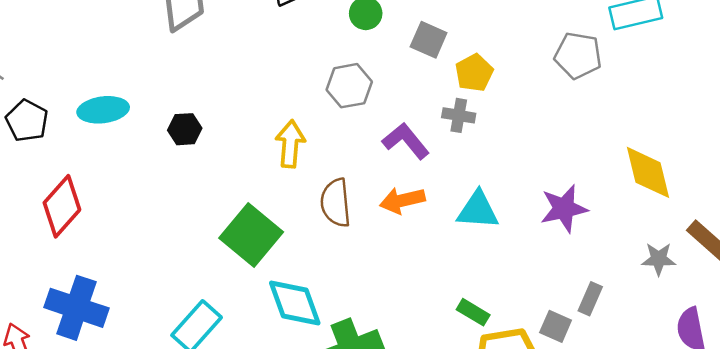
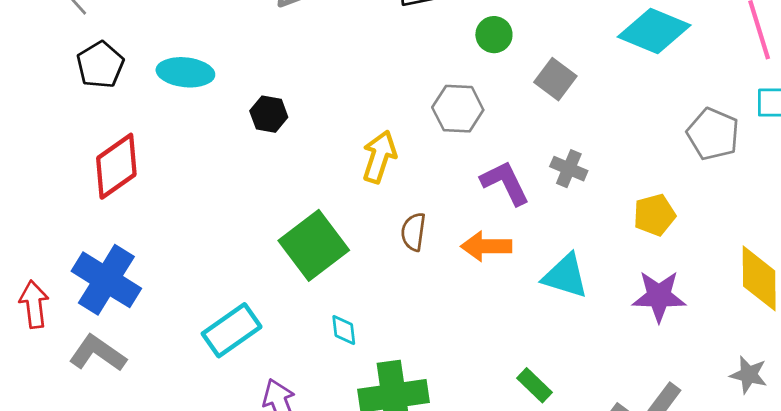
yellow pentagon: (474, 73) -> (654, 215), moved
brown semicircle: (336, 203) -> (413, 232), size x0.7
cyan diamond: (295, 303) -> (344, 330), size x0.5

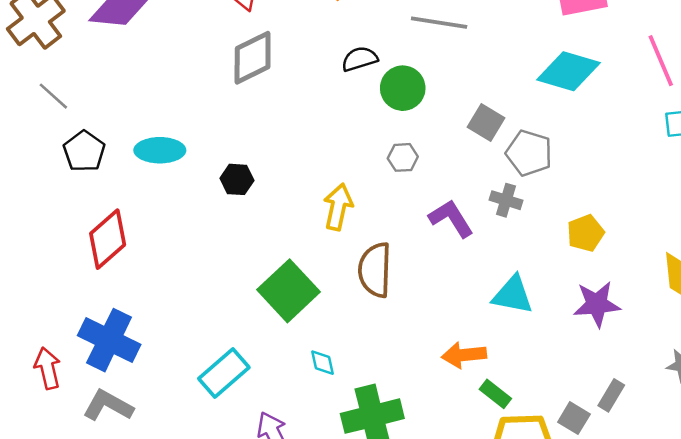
green circle: (494, 35) -> (403, 88), moved, size x1.4
gray hexagon: (458, 109) -> (403, 157), size x0.7
gray pentagon: (713, 134) -> (529, 153), moved
brown semicircle: (413, 232) -> (375, 270), size x1.6
orange arrow: (486, 246) -> (464, 355), moved

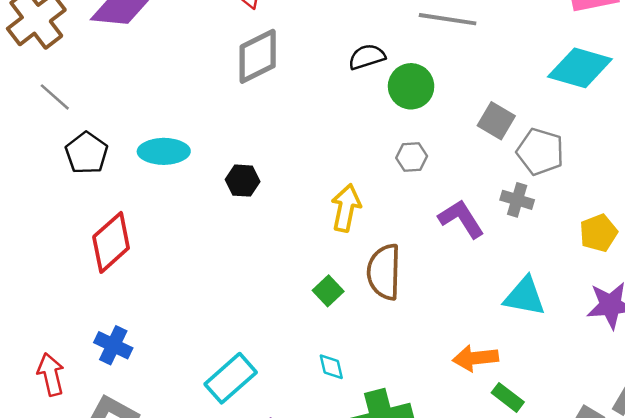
green square: (289, 291) -> (328, 291), moved, size x0.5
blue cross: (109, 340) -> (113, 345), size x0.6

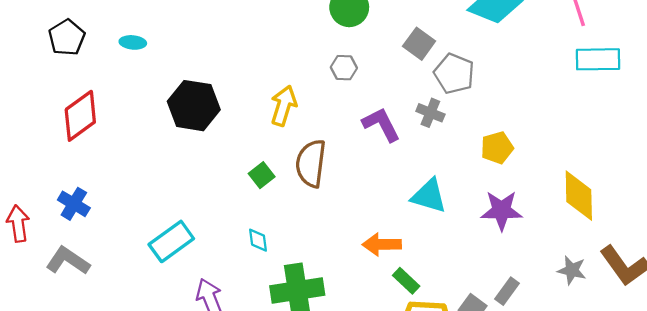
cyan ellipse: (164, 151) -> (133, 42), size x0.6
black hexagon: (243, 181) -> (194, 106), moved, size x1.8

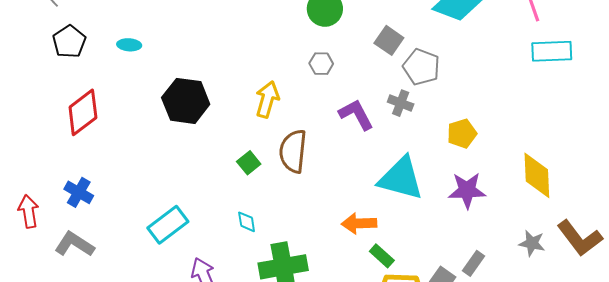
cyan triangle: (429, 196) -> (401, 178), size x1.4

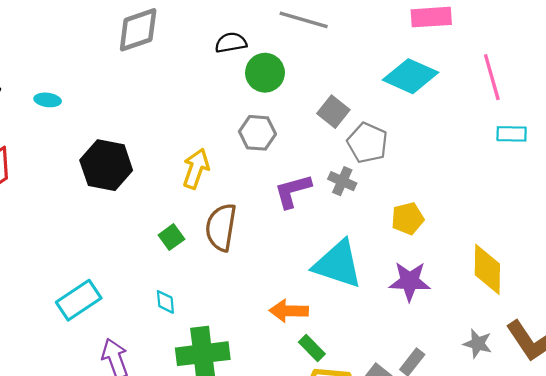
cyan rectangle: (552, 51) -> (512, 134), size x0.7
gray hexagon: (321, 64) -> (257, 133), size x1.4
purple L-shape: (356, 115) -> (293, 191), turned -81

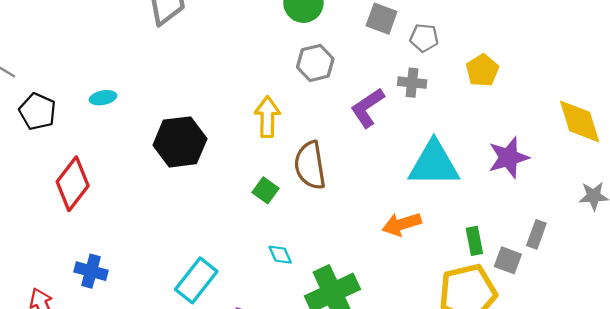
gray pentagon: (367, 143) -> (424, 38), size x0.7
yellow pentagon: (408, 218) -> (482, 70), moved
green rectangle: (312, 348) -> (474, 241), moved, turned 52

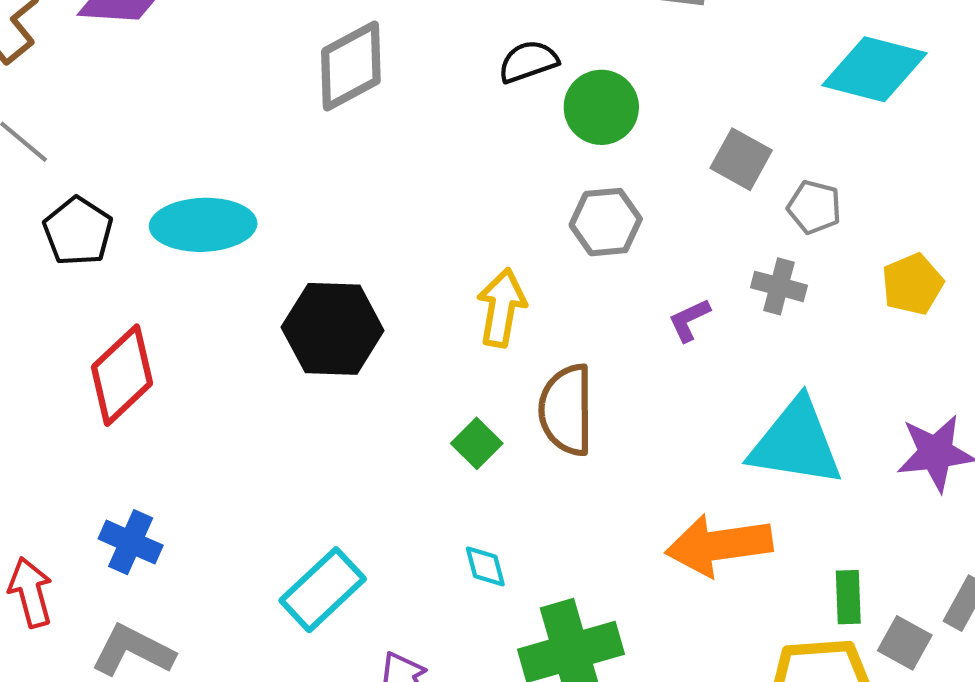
cyan ellipse: (103, 98) -> (203, 225), size x2.0
purple L-shape: (367, 108) -> (689, 320), size x0.6
orange arrow: (402, 224) -> (719, 545), size x1.4

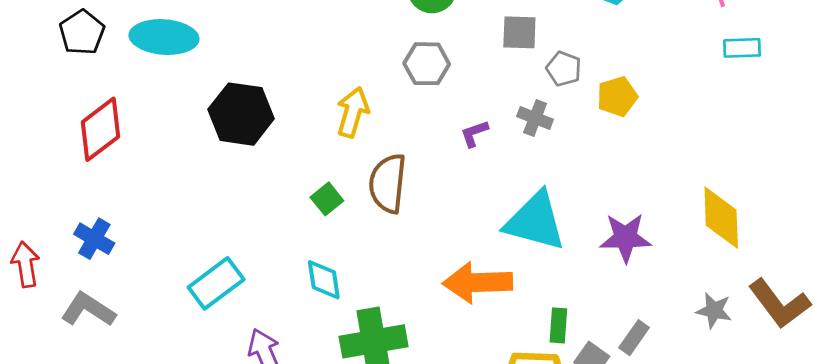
gray square: (741, 159) -> (519, 32), turned -33
yellow pentagon: (912, 284) -> (617, 96), moved
cyan diamond: (485, 566) -> (324, 280), size x1.4

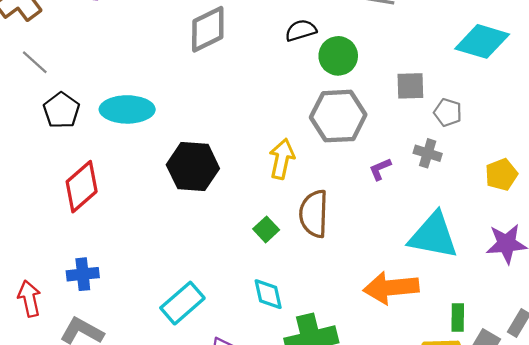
gray hexagon: (427, 64) -> (338, 116), size x1.5
yellow pentagon: (617, 96) -> (501, 175), moved
blue cross: (94, 239) -> (83, 274), turned -32

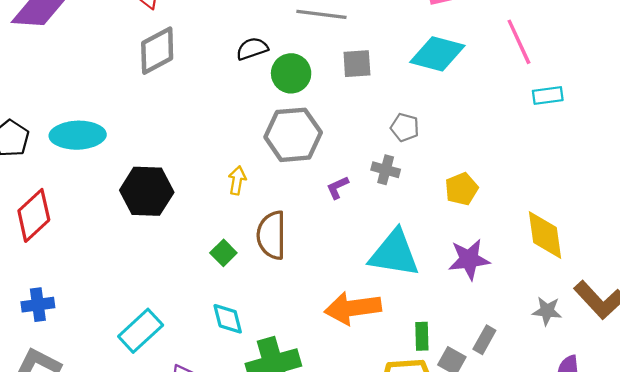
gray square: (410, 86) -> (357, 64), moved
yellow arrow: (282, 159) -> (237, 180), size x0.7

